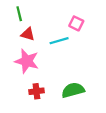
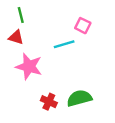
red triangle: (28, 34) -> (16, 37), moved
red cross: (36, 91) -> (49, 102), moved, turned 32

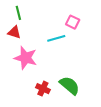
green semicircle: (79, 98) -> (70, 85), turned 55

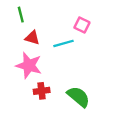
red triangle: (14, 32) -> (32, 38), moved
red cross: (43, 89) -> (42, 91), moved, turned -32

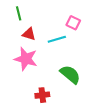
red cross: (42, 91) -> (42, 95), moved
green semicircle: (79, 97) -> (70, 74), moved

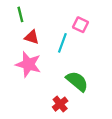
cyan line: (57, 39) -> (62, 43), turned -54
red cross: (42, 95) -> (60, 104), moved, turned -32

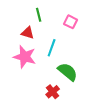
green line: (20, 14) -> (39, 15), moved
cyan line: (62, 43) -> (52, 48), moved

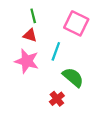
green line: (39, 15) -> (33, 16), moved
pink square: (71, 22) -> (76, 23), size x1.6

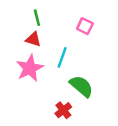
pink square: (76, 23) -> (85, 26), size x0.6
pink star: (27, 61) -> (30, 68), turned 30

